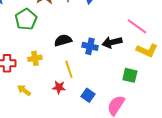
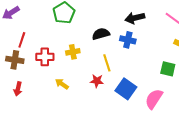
black arrow: (112, 42) -> (135, 18), moved
blue square: (88, 95) -> (126, 89), size x1.5

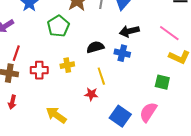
yellow arrow: (62, 84) -> (56, 115), moved, size x1.5
blue square: (126, 89) -> (120, 116), moved

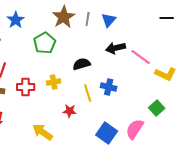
pink line: (169, 33) -> (141, 57), moved
blue cross: (122, 53) -> (109, 87), moved
green square: (162, 82) -> (157, 108), moved, turned 35
red star: (91, 94) -> (70, 111), moved

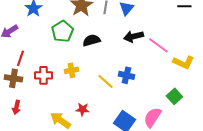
black semicircle: (82, 64) -> (91, 40), moved
yellow line: (88, 93) -> (105, 81), turned -30
red star: (70, 111) -> (82, 109), moved

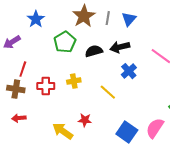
black arrow: (133, 36) -> (120, 47), moved
blue cross: (126, 75) -> (129, 71), moved, turned 35
red arrow: (16, 107) -> (19, 118), turned 72

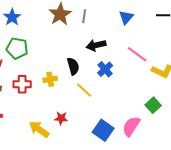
blue triangle: (129, 19) -> (126, 17), moved
green pentagon: (65, 42) -> (17, 48), moved, turned -30
black semicircle: (94, 51) -> (73, 66), moved, turned 90

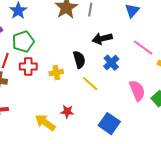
green pentagon: (17, 48) -> (23, 42), turned -30
red cross: (22, 84) -> (28, 67), moved
pink semicircle: (131, 126) -> (137, 91), moved, turned 125

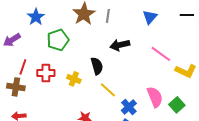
green pentagon: (23, 42) -> (58, 40), moved
blue cross: (111, 63) -> (129, 107), moved
yellow cross: (56, 73) -> (74, 79), turned 32

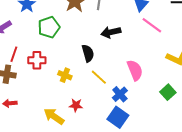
pink line: (161, 54) -> (152, 25), moved
yellow cross: (74, 79) -> (65, 75), moved
pink semicircle: (155, 97) -> (135, 70), moved

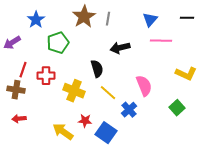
pink line: (152, 25) -> (161, 41), turned -35
yellow cross: (65, 75) -> (74, 91), size x1.5
blue square: (118, 117) -> (106, 133), moved

